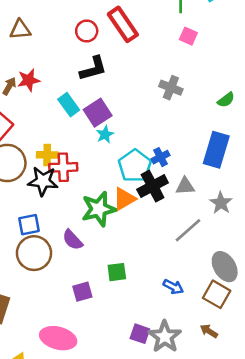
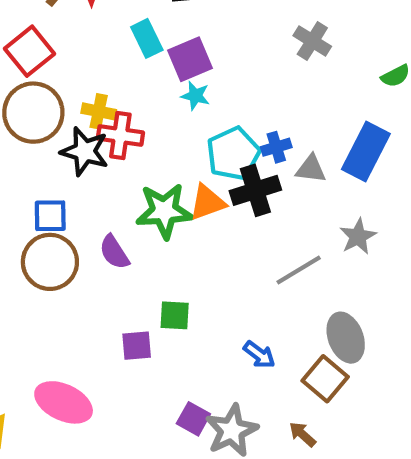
cyan star: (105, 134) -> (195, 96), turned 30
gray triangle: (185, 186) -> (311, 169), moved
purple square: (82, 292) -> (137, 346), moved

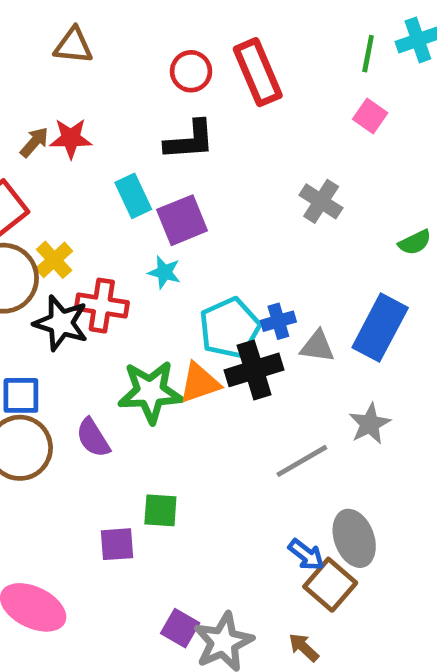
cyan star: (195, 96) -> (164, 272), moved
yellow cross: (99, 111) -> (54, 260), moved, turned 36
blue arrow: (259, 355) -> (306, 555), moved

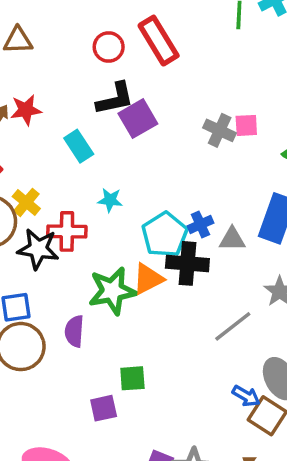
pink square: (370, 116) -> (246, 125), moved, turned -30
purple square: (182, 220) -> (138, 119), moved
black cross: (254, 370) -> (187, 263), turned 30
purple semicircle: (93, 438) -> (74, 331), turned 44

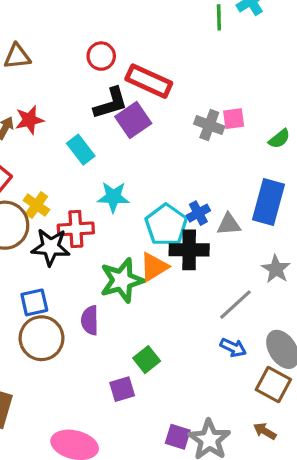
red rectangle: (159, 41) -> (149, 81), moved, turned -30
cyan star: (110, 200) -> (113, 197), size x1.4
green square: (132, 378) -> (147, 360), turned -30
blue arrow: (246, 396) -> (233, 348), moved

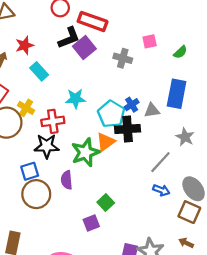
red star: (29, 120) -> (25, 45), moved
gray cross: (209, 125) -> (123, 58), moved
cyan rectangle: (81, 150) -> (39, 71), moved
black star: (51, 247) -> (47, 146), moved

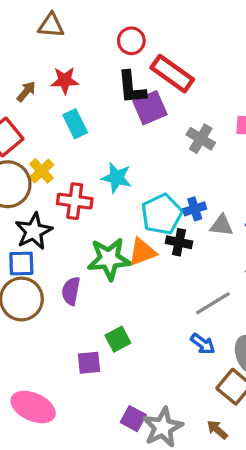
black L-shape: (69, 38) -> (132, 88), turned 90
black cross: (128, 129) -> (179, 242), size x0.7
black star: (47, 146) -> (34, 231), moved, turned 30

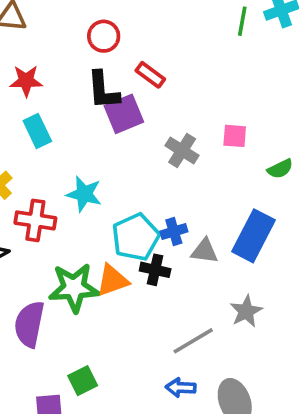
red rectangle: (172, 74) -> (150, 75), size x0.6
purple semicircle: (71, 291) -> (29, 324), size x1.4
blue arrow: (203, 344) -> (181, 388), turned 145

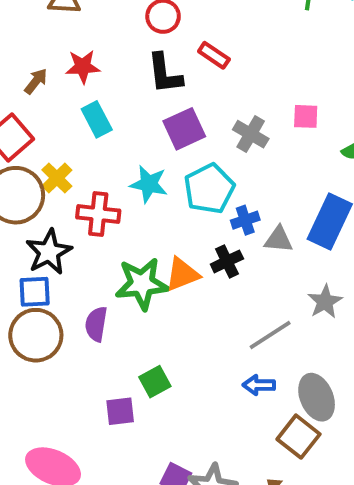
purple square: (124, 114) -> (184, 129), moved
cyan pentagon: (136, 237) -> (209, 189), moved
black cross: (155, 270) -> (227, 261), turned -36
purple semicircle: (29, 324) -> (96, 324), size x0.7

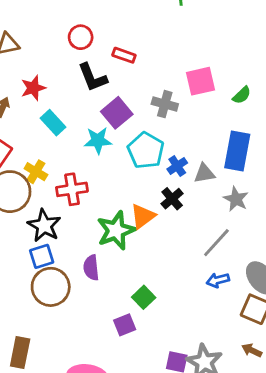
pink square: (306, 116) -> (200, 81), size x1.5
cyan star: (149, 184) -> (98, 140), moved
gray star: (325, 302) -> (236, 199), moved

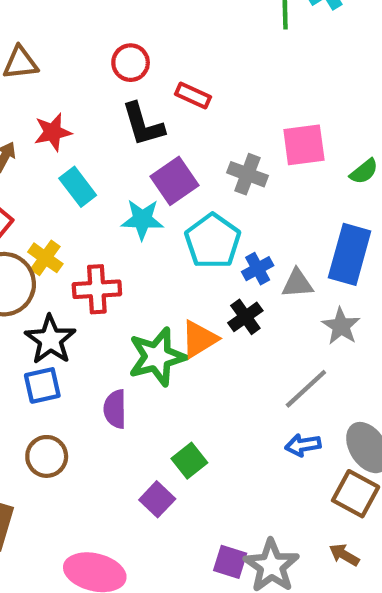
brown circle: (51, 287) -> (47, 456), moved, size x0.7
purple square: (125, 325) -> (157, 499), turned -30

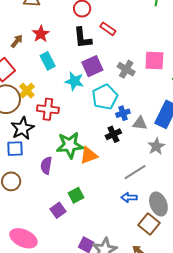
red star: (53, 132) -> (41, 34), turned -30
orange triangle: (199, 339) -> (89, 155), moved

